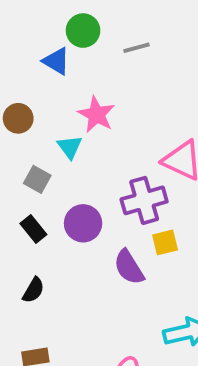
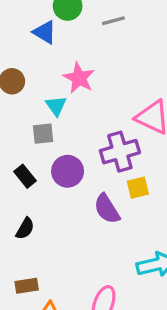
gray square: (37, 179) -> (43, 134), moved, turned -35

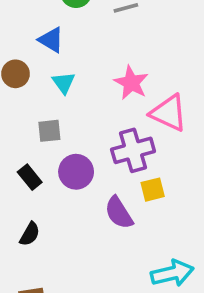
blue triangle: (45, 32) -> (51, 40), moved
pink star: (79, 78) -> (131, 83), moved
cyan triangle: (56, 106) -> (64, 83), moved

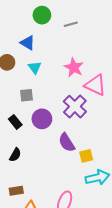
purple cross: (133, 150) -> (75, 107), turned -30
yellow square: (153, 190) -> (86, 156), moved

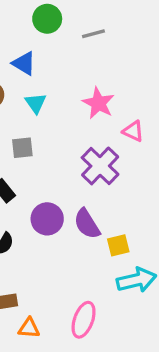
pink triangle: (95, 85) -> (133, 131), size x0.6
purple circle: (42, 119) -> (47, 219), moved

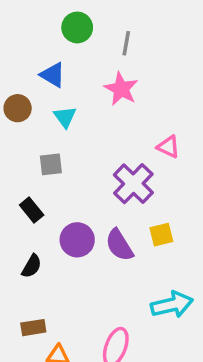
gray line: (93, 34) -> (126, 43), turned -65
pink star: (98, 103) -> (121, 89), moved
yellow square: (118, 245) -> (161, 235), moved

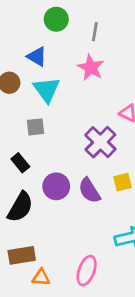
cyan triangle: (65, 117) -> (47, 90), size x1.5
black semicircle: (32, 266) -> (20, 207), size x1.6
brown rectangle: (33, 328) -> (22, 255), size x1.4

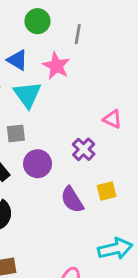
pink star: (91, 68) -> (56, 66), moved
purple cross: (100, 142) -> (84, 149), size x0.7
purple circle: (56, 186) -> (38, 164), moved

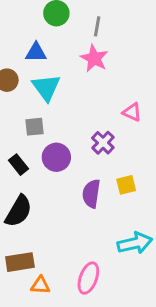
blue triangle: (17, 60) -> (36, 52), turned -30
pink star: (56, 66) -> (94, 58), moved
purple semicircle: (72, 200) -> (91, 194), turned 40

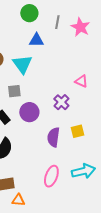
blue triangle: (36, 52) -> (36, 40), moved
pink star: (94, 58) -> (80, 27), moved
pink ellipse: (88, 278) -> (51, 176), moved

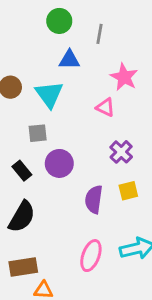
pink star: (80, 27) -> (124, 77), moved
pink triangle: (81, 81) -> (105, 107), moved
purple cross: (61, 102) -> (121, 152), moved

